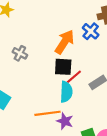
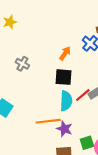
orange arrow: (65, 42) -> (65, 53), size x0.6
red line: (74, 77) -> (83, 95), moved

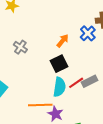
black square: (63, 77) -> (59, 64), turned -36

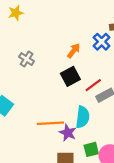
red line: (76, 83) -> (93, 85), moved
cyan semicircle: (59, 87) -> (83, 117), moved

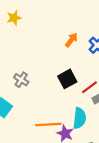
orange arrow: (74, 51) -> (71, 40), moved
gray cross: (27, 59) -> (21, 80), moved

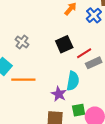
orange line: (48, 125) -> (23, 80), moved

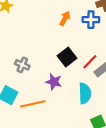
blue cross: (94, 15) -> (91, 20), turned -35
purple star: (59, 94) -> (54, 82), moved

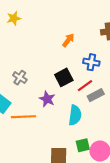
blue cross: (91, 20) -> (91, 62), moved

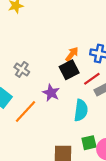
orange arrow: (68, 40) -> (72, 54), moved
orange line: (24, 117) -> (25, 112), turned -45

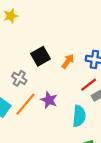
black square: (69, 70) -> (40, 56), moved
orange line: (25, 112) -> (26, 104), moved

